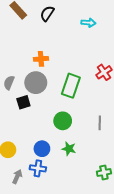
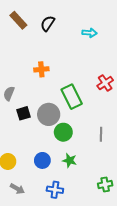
gray circle: (36, 83) -> (49, 114), moved
green rectangle: (71, 86) -> (72, 97), turned -45
blue cross: (38, 168) -> (55, 190), moved
gray arrow: (17, 177) -> (17, 189), turned 96

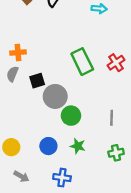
orange cross: (41, 69) -> (18, 53), moved
green rectangle: (72, 97) -> (82, 62), moved
black square: (24, 113) -> (37, 81), moved
green cross: (105, 185) -> (116, 153), moved

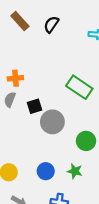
green rectangle: (82, 62) -> (79, 87), turned -30
green circle: (71, 116) -> (86, 141), moved

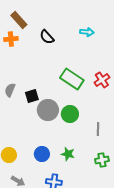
black semicircle: (51, 24) -> (47, 37), moved, turned -77
orange cross: (15, 78) -> (11, 39), moved
green circle: (86, 141) -> (70, 114), moved

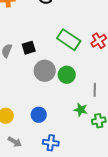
black square: (32, 96) -> (29, 48), moved
green star: (68, 154) -> (81, 110), moved

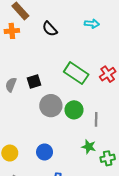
gray line: (95, 90) -> (96, 119), moved

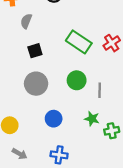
gray semicircle: (11, 85) -> (26, 21), moved
gray circle: (51, 106) -> (36, 84), moved
blue circle: (45, 152) -> (54, 119), moved

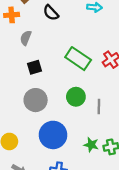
blue circle: (54, 119) -> (53, 135), size x1.6
green star: (92, 119) -> (91, 145), moved

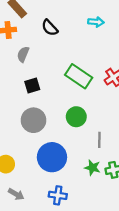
gray line: (99, 107) -> (99, 140), moved

